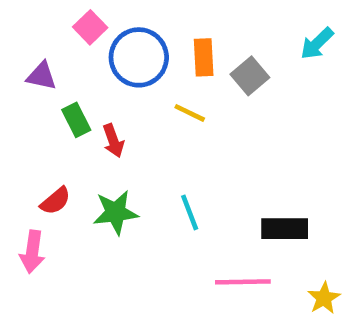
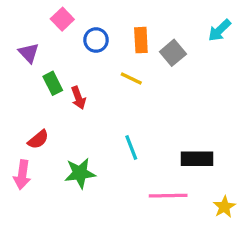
blue circle: (139, 57) -> (96, 40), size x0.6
purple triangle: (42, 76) -> (29, 53), turned 35
green star: (116, 212) -> (80, 173), moved

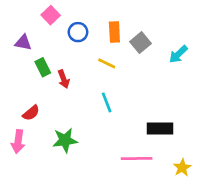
cyan arrow: (219, 30) -> (178, 54), moved
purple triangle: (29, 53) -> (23, 43), turned -36
cyan line: (131, 147) -> (107, 102), moved

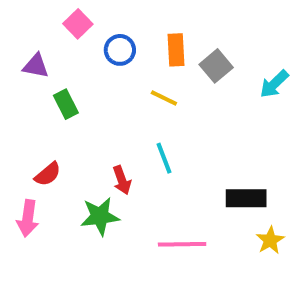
red arrow: (64, 79) -> (122, 180), moved
pink line: (137, 158) -> (182, 244), moved
yellow star: (182, 168) -> (270, 240), moved

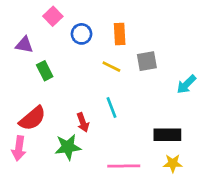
gray square: (216, 66) -> (147, 61), moved, turned 30
cyan arrow: (274, 84) -> (186, 84), moved
red semicircle: (48, 174) -> (32, 118), size x1.5
yellow star: (270, 240) -> (173, 163), moved, turned 30

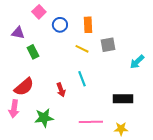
green star: (68, 147) -> (44, 118), moved
yellow star: (173, 163) -> (121, 129), moved

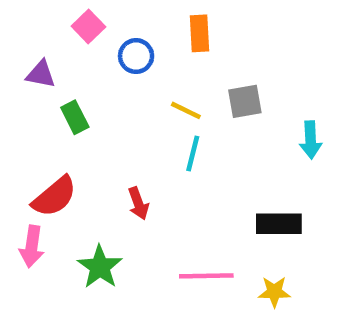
orange rectangle: (88, 25) -> (200, 33), moved
cyan arrow: (137, 62) -> (311, 140), turned -49
cyan line: (82, 79) -> (193, 154), moved, turned 35
green star: (44, 118) -> (100, 267), turned -30

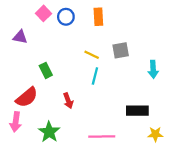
blue circle: (136, 56) -> (66, 17), moved
green rectangle: (75, 117) -> (46, 70), moved
yellow star: (274, 292) -> (155, 134), moved

